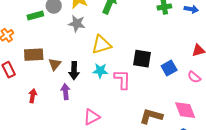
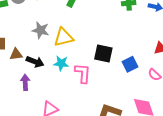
gray star: (77, 24) -> (41, 30), moved
brown triangle: (55, 64) -> (16, 54), turned 40
black arrow: (74, 71) -> (35, 62), turned -72

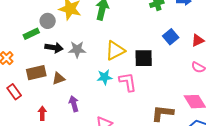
yellow triangle: (64, 37) -> (115, 51), moved
black arrow: (35, 62) -> (54, 48), moved
blue square: (130, 64) -> (171, 37), moved

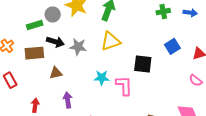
yellow triangle: (115, 51) -> (111, 41), moved
brown rectangle: (36, 73) -> (34, 53), moved

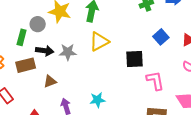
green rectangle: (35, 25) -> (22, 37), turned -49
cyan star: (102, 78) -> (97, 100), moved
pink L-shape: (124, 86) -> (155, 81), moved

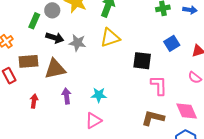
brown rectangle: (26, 65) -> (29, 61), moved
brown triangle: (50, 81) -> (55, 69), size x1.6

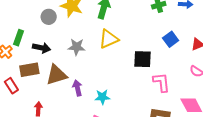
green rectangle: (34, 21) -> (19, 38), moved
black arrow: (55, 38) -> (42, 48), moved
purple arrow: (67, 96) -> (77, 88), moved

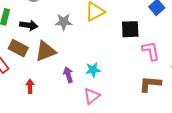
brown rectangle: (29, 70) -> (18, 48), turned 42
purple arrow: (77, 88) -> (68, 75), moved

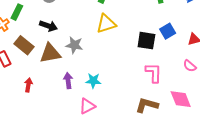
gray star: (64, 22) -> (74, 45), moved
black arrow: (29, 25) -> (48, 26), moved
black square: (130, 29) -> (146, 41), moved

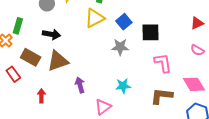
yellow triangle: (106, 24) -> (95, 18), moved
blue square: (168, 31) -> (124, 22), moved
gray star: (74, 45) -> (120, 47), moved
cyan star: (93, 81) -> (123, 86), moved

